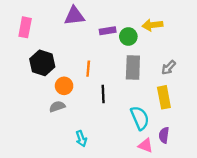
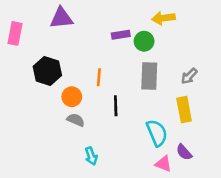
purple triangle: (74, 16) -> (61, 18), moved
yellow arrow: (152, 25) -> (163, 18), moved
pink rectangle: (25, 27) -> (15, 33), moved
gray semicircle: (57, 107) -> (76, 120), moved, turned 42
purple semicircle: (164, 135) -> (184, 152), turned -49

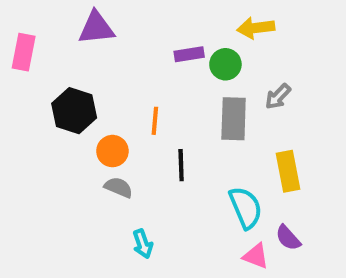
gray arrow: (189, 76) -> (278, 97), moved

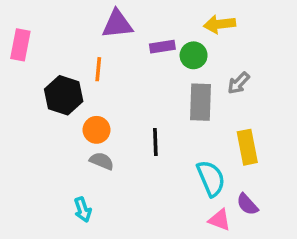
purple triangle: (96, 28) -> (117, 24), moved
orange line: (155, 121) -> (98, 69), moved
cyan arrow: (143, 244) -> (83, 210), moved

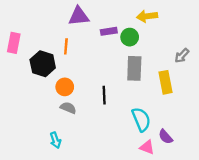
pink rectangle: (20, 45) -> (14, 43), moved
gray arrow: (239, 83) -> (182, 56), moved
yellow rectangle: (247, 147) -> (166, 82), moved

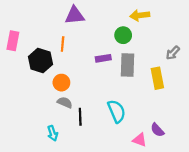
purple rectangle: (109, 31) -> (103, 58), moved
black line: (104, 95) -> (80, 117), moved
cyan semicircle: (141, 119) -> (117, 111), moved

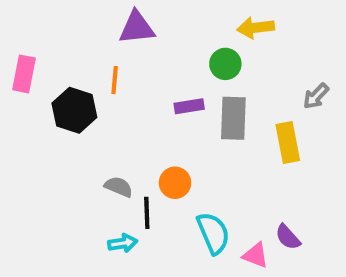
orange circle: (61, 83) -> (175, 183), moved
cyan semicircle: (117, 111) -> (213, 233), moved
cyan arrow: (53, 133) -> (123, 243), moved, turned -80

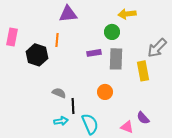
gray arrow: (316, 96) -> (157, 48), size x1.5
orange circle: (175, 183) -> (105, 92), moved
cyan semicircle: (213, 233) -> (90, 124), moved

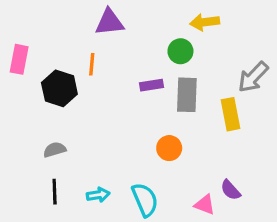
gray semicircle: (59, 93) -> (55, 150), moved, turned -40
black line: (73, 106) -> (55, 192), moved

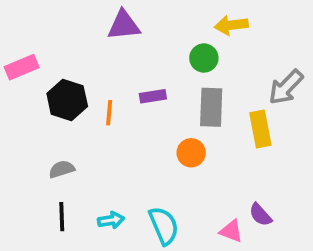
pink rectangle: (19, 59) -> (22, 67), turned 56
orange line: (92, 64) -> (109, 113), moved
purple rectangle: (151, 85) -> (153, 96), moved
orange circle: (169, 148) -> (191, 153), moved

